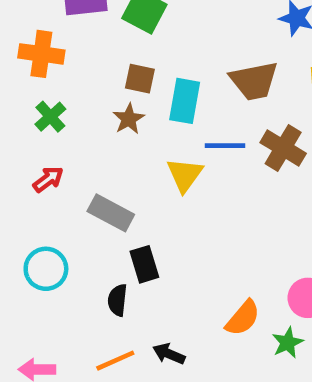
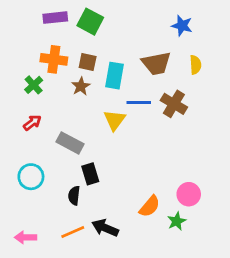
orange cross: (41, 54) -> (54, 59), moved
black arrow: (169, 354) -> (105, 228), size x1.4

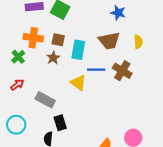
blue star: (182, 26) -> (118, 13), moved
yellow triangle: (115, 120) -> (78, 83), turned -30

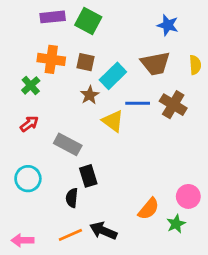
cyan rectangle: (78, 50) -> (113, 76), turned 36
brown star: (53, 58) -> (90, 95), moved

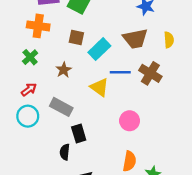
orange cross: (51, 59) -> (38, 26), moved
brown star: (90, 95) -> (64, 70), moved
cyan circle: (28, 179) -> (28, 116), moved
pink circle: (188, 196) -> (130, 121), moved
orange semicircle: (149, 209) -> (130, 161), turned -30

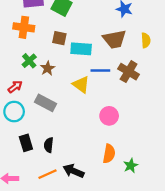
cyan rectangle: (99, 49) -> (81, 49), turned 48
green cross: (30, 57) -> (29, 61), moved
black rectangle: (79, 133) -> (26, 143), moved

